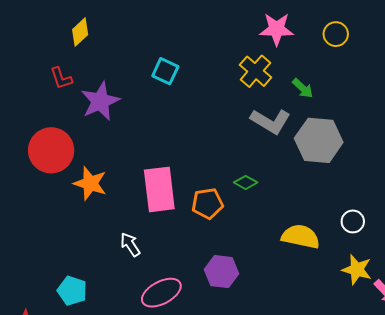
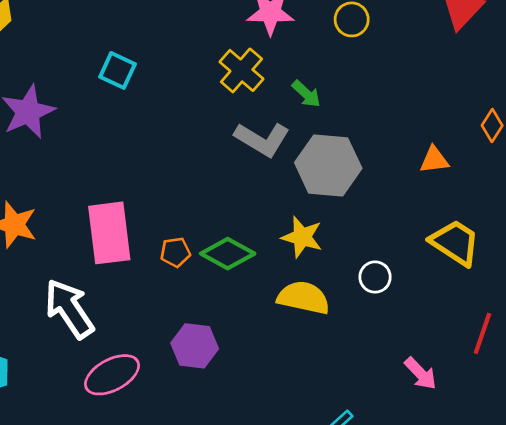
green diamond: (246, 182) -> (228, 254), moved, size x1.6
orange pentagon: (207, 203) -> (175, 252), size x0.7
white arrow: (130, 245) -> (69, 309), size x1.8
yellow star: (357, 270) -> (302, 237), moved

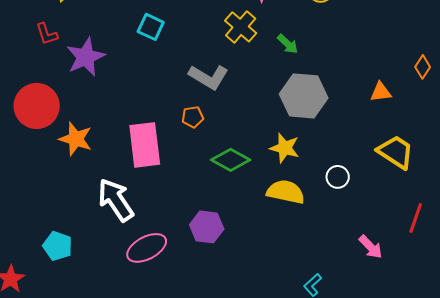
gray L-shape: (262, 139) -> (209, 77), moved
orange pentagon: (175, 252) -> (193, 117), moved

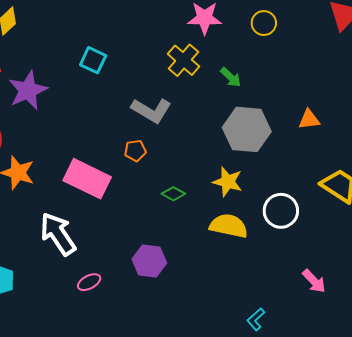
orange triangle: (381, 92) -> (309, 119), moved
pink rectangle: (145, 145) -> (87, 179), turned -57
green diamond: (231, 160) -> (173, 194), size x0.6
white circle: (338, 177) -> (281, 211), size x1.5
pink ellipse: (147, 248) -> (89, 282), size x0.6

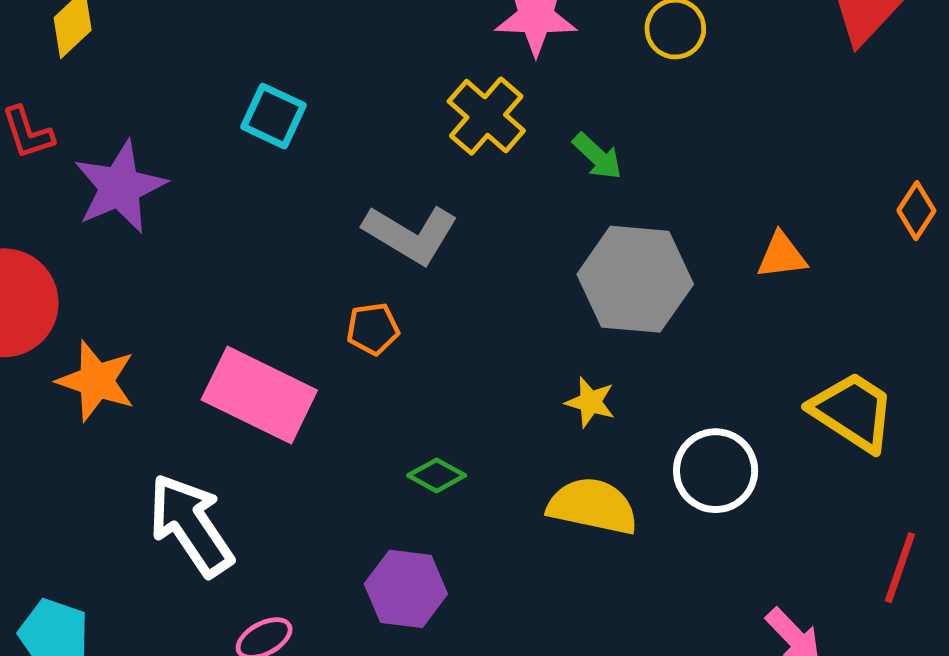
yellow star: (228, 182) -> (590, 402), size x0.7
green diamond: (173, 194) -> (437, 475), moved

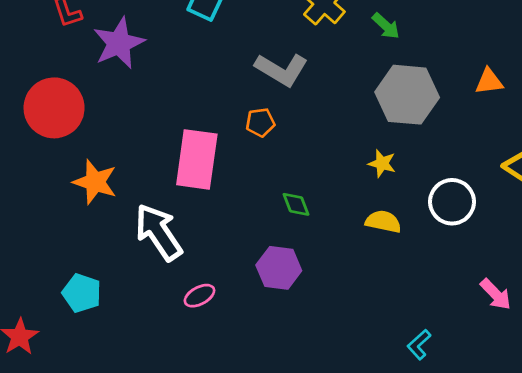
orange star: (96, 381) -> (95, 182), moved
pink rectangle: (259, 395) -> (197, 159), turned 72
green diamond: (437, 475) -> (296, 204), turned 40
yellow semicircle: (593, 506) -> (383, 222), size x0.7

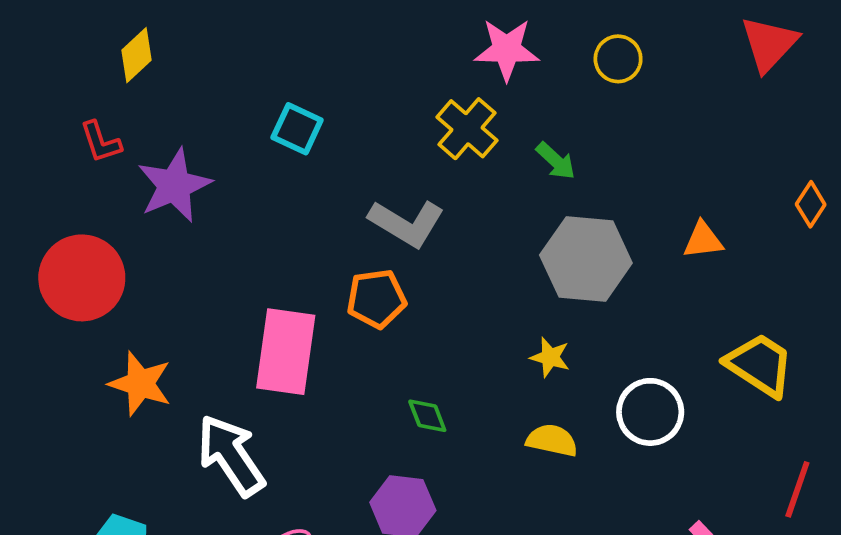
orange pentagon: (260, 122) -> (376, 299), size x1.4

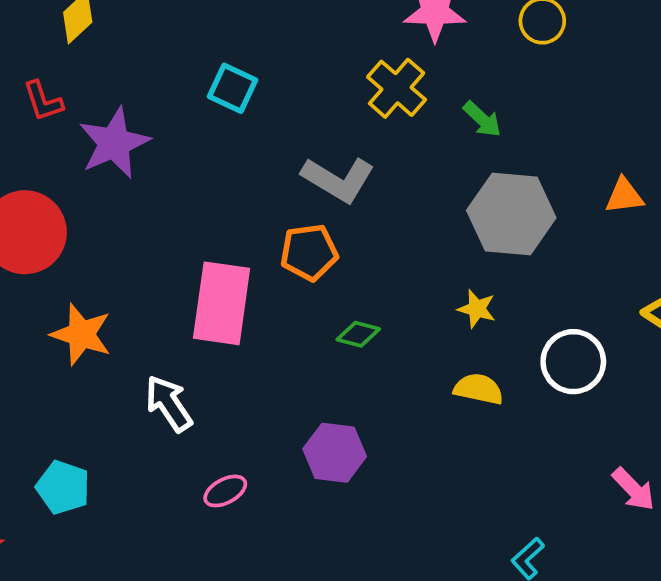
green diamond: (427, 416) -> (358, 334), moved, turned -54
white arrow: (231, 455) -> (169, 404), size x0.7

